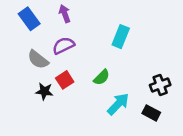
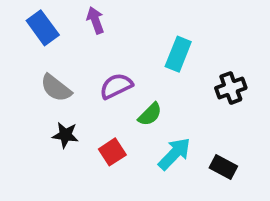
purple semicircle: (63, 46) -> (116, 86), moved
red square: (65, 80) -> (112, 152), moved
black cross: (160, 85) -> (231, 88), moved

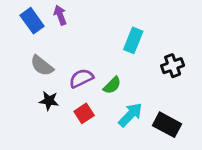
purple arrow: (95, 20) -> (60, 15), moved
purple semicircle: (116, 86) -> (81, 78), moved
black rectangle: (223, 167) -> (167, 125), size x1.4

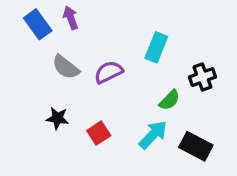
gray semicircle: (42, 66) -> (66, 67), moved
purple semicircle: (81, 78) -> (109, 72), moved
green semicircle: (112, 85) -> (169, 100), moved

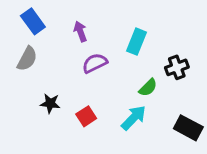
purple arrow: (71, 18) -> (80, 31), moved
gray semicircle: (66, 67) -> (27, 59), moved, turned -100
black rectangle: (196, 146) -> (188, 128), moved

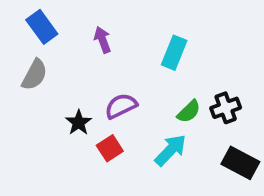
purple semicircle: (95, 63) -> (121, 106), moved
black cross: (177, 67) -> (226, 108), moved
black star: (50, 103) -> (79, 123), moved, turned 30

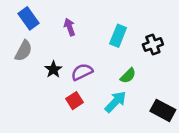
black cross: (226, 108) -> (153, 45), moved
black star: (79, 123) -> (53, 69), moved

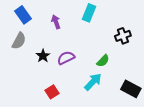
cyan rectangle: (118, 36) -> (89, 13), moved
red square: (75, 101) -> (52, 92), moved

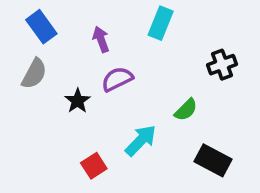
purple semicircle: (66, 58) -> (117, 79), moved
cyan arrow: (93, 82) -> (141, 140), moved
black rectangle: (131, 89) -> (213, 160), moved

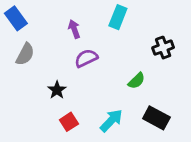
blue rectangle: (41, 27) -> (16, 18), moved
black star: (78, 101) -> (57, 90), moved
cyan arrow: (141, 140) -> (111, 121), moved

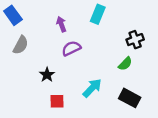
green semicircle: (137, 81) -> (125, 64), moved
cyan arrow: (111, 121) -> (92, 88), moved
red square: (69, 122) -> (57, 101), turned 32

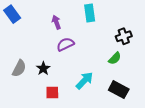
cyan rectangle: (98, 14) -> (90, 13), turned -30
gray semicircle: (21, 45) -> (19, 68), moved

